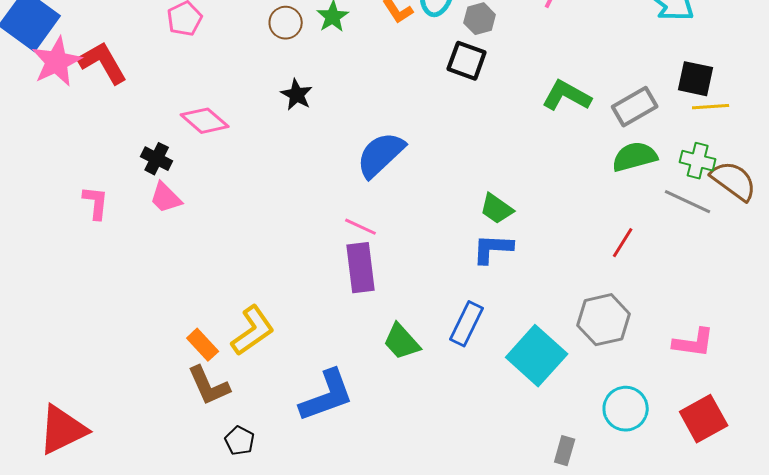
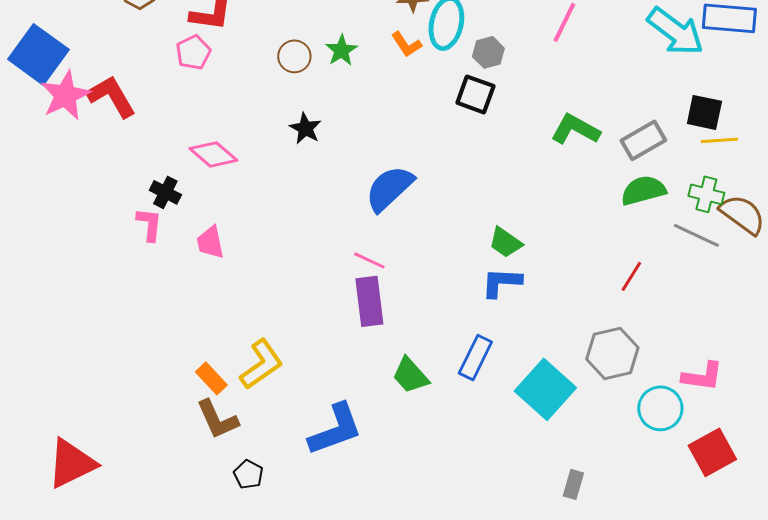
pink trapezoid: (166, 198) -> (210, 242), moved, turned 33
pink L-shape: (96, 203) -> (149, 224), moved
cyan circle: (626, 409) -> (660, 408), moved

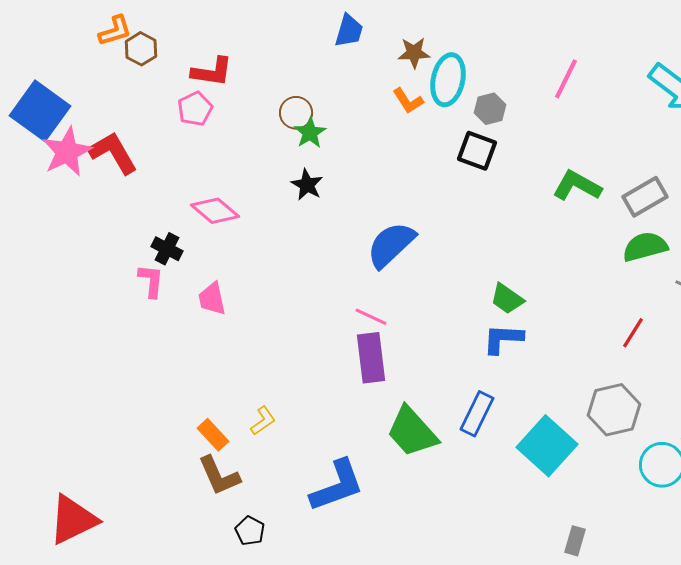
green star: (341, 50) -> (310, 133), moved
yellow L-shape: (261, 364) -> (263, 421), size x0.6
green trapezoid: (410, 375) -> (412, 432), size x1.4

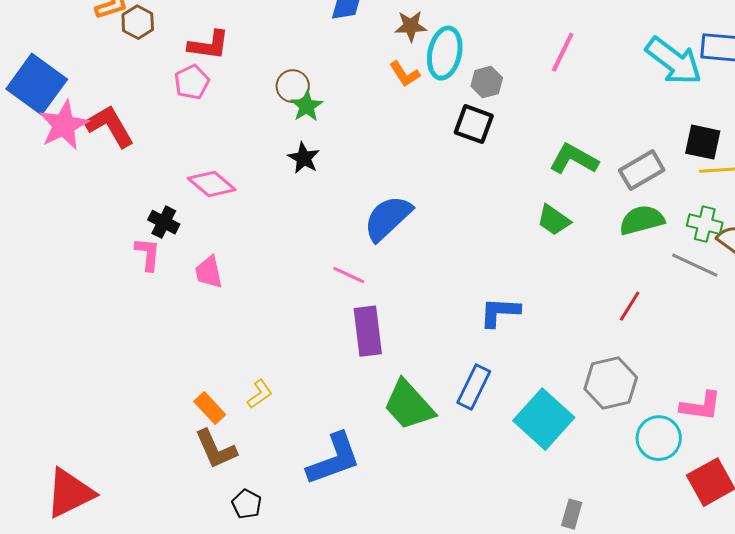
green trapezoid: (507, 299) -> (554, 220), moved
pink line: (371, 317) -> (349, 275), moved

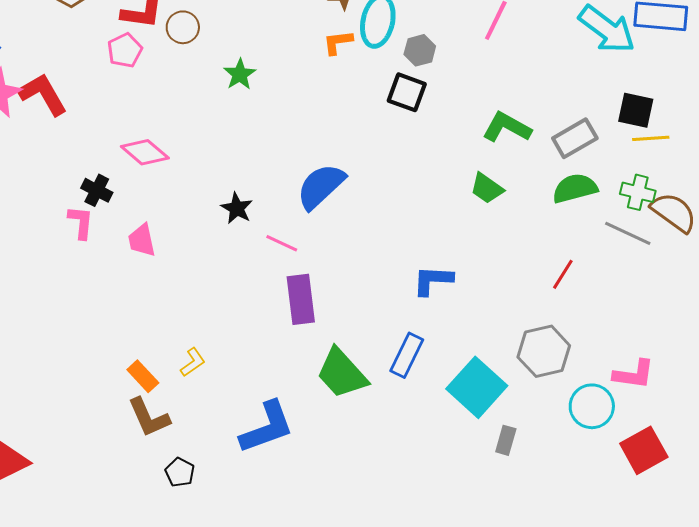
orange L-shape: (405, 74) -> (338, 42), turned 116
brown circle: (293, 86) -> (183, 27), moved
black star: (304, 158) -> (237, 208), moved
gray rectangle: (572, 514) -> (506, 440), moved

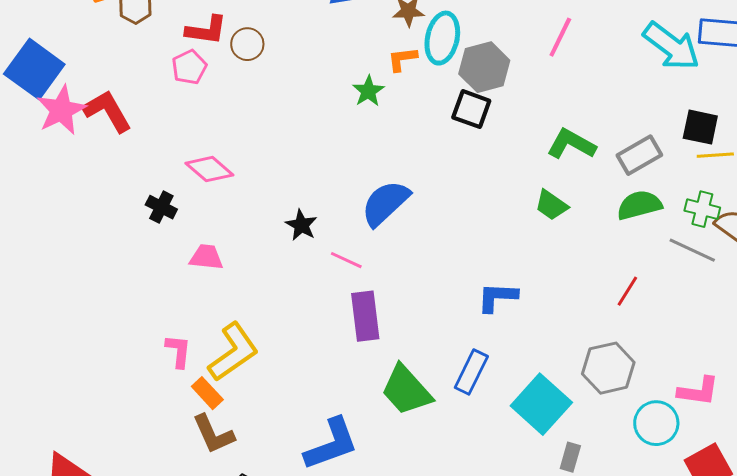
gray hexagon: (420, 50) -> (484, 67), size x1.6
green star: (240, 74) -> (368, 91), moved
pink L-shape: (81, 222) -> (178, 351), moved
pink trapezoid: (142, 240) -> (206, 257), turned 108
yellow L-shape: (193, 362) -> (233, 352), moved, size x2.0

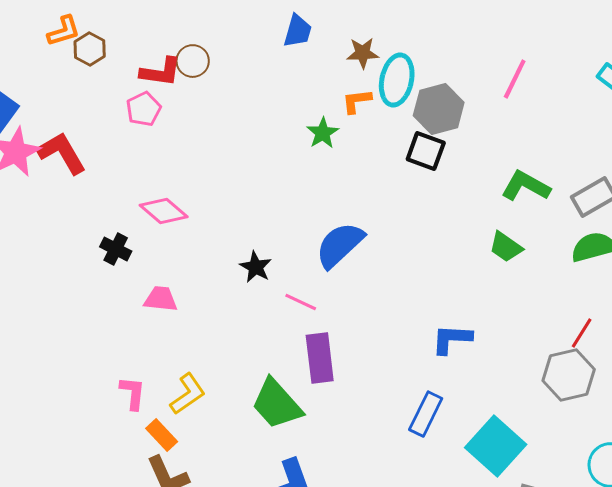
brown circle: (247, 44) -> (193, 61), moved
yellow L-shape: (233, 352) -> (188, 394), size x0.7
gray hexagon: (608, 368) -> (569, 375), moved
green trapezoid: (406, 390) -> (277, 404), moved

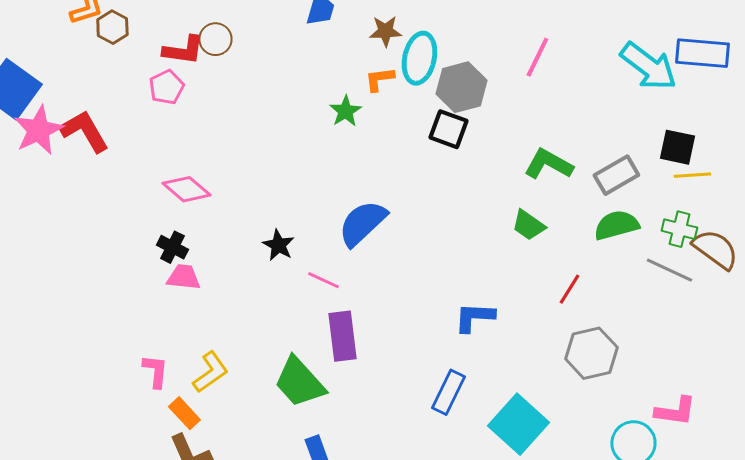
black cross: (116, 249) -> (172, 247), moved
red line: (582, 333) -> (569, 289), moved

